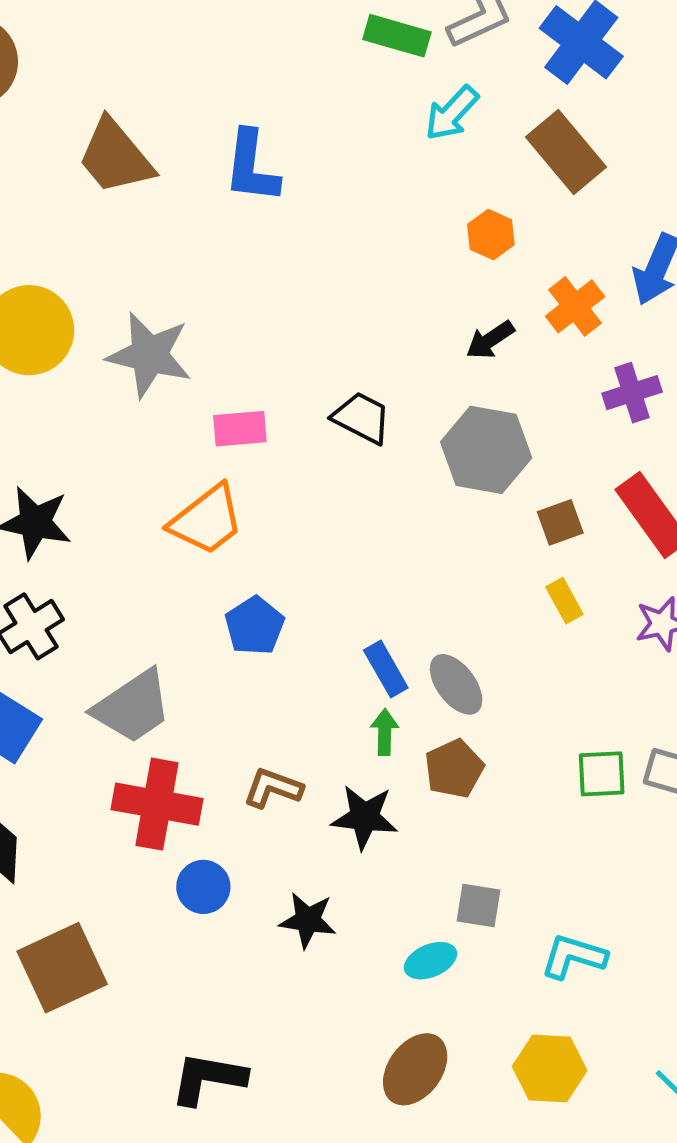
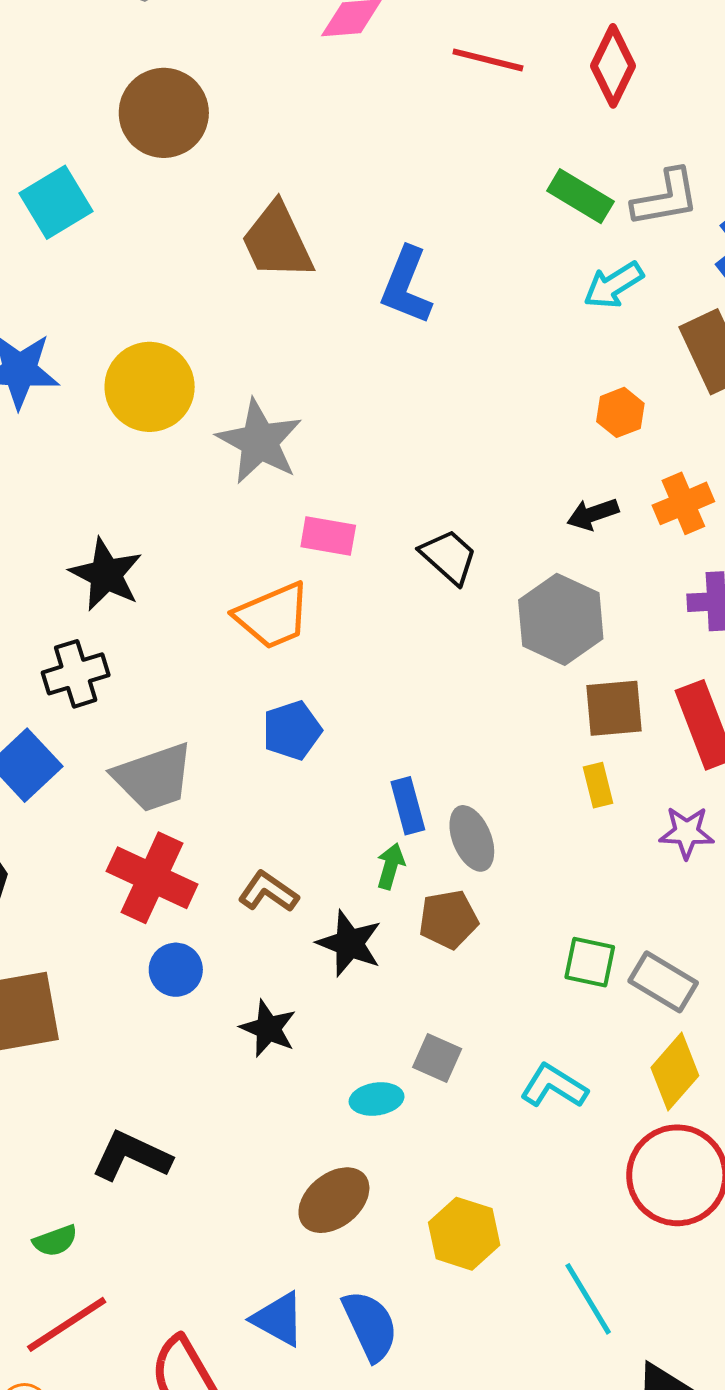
brown square: (560, 522) -> (614, 708), size x1.4
cyan L-shape: (574, 956) -> (554, 1086), moved

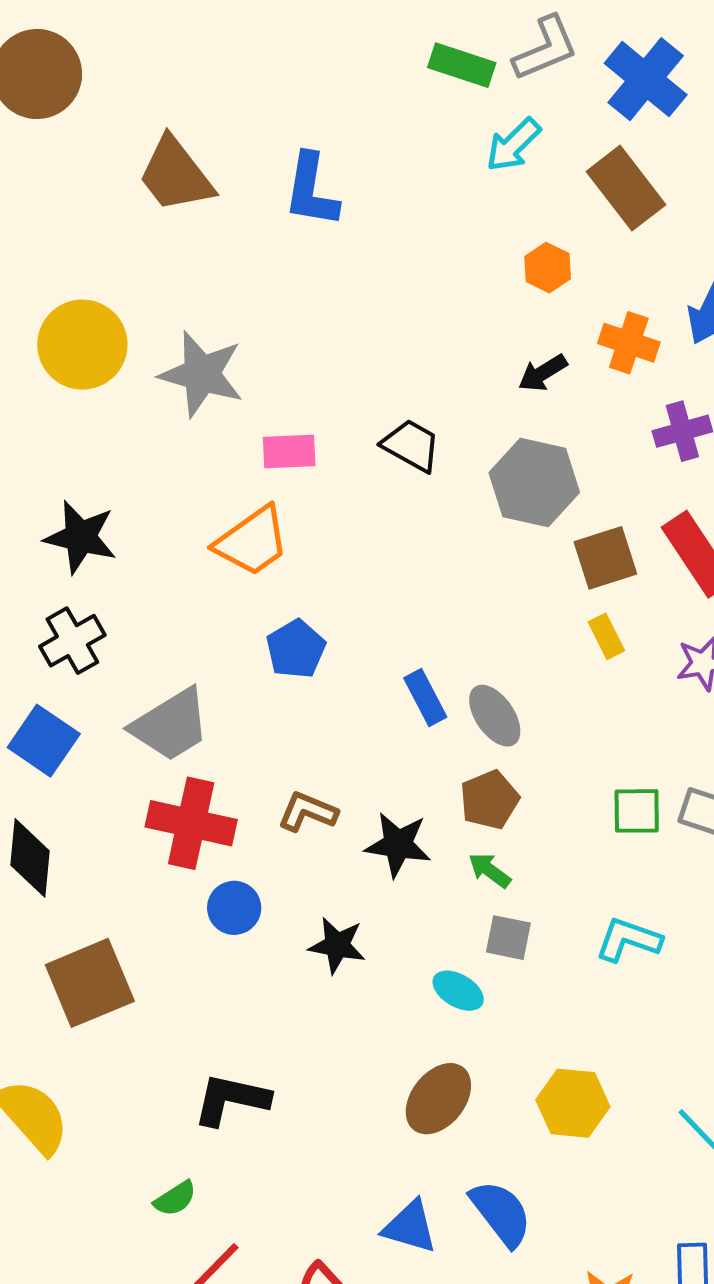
orange cross: (683, 503) -> (629, 343), turned -36
green arrow: (391, 866) -> (490, 870), moved, turned -57
cyan ellipse: (377, 1099) -> (458, 991), turned 51

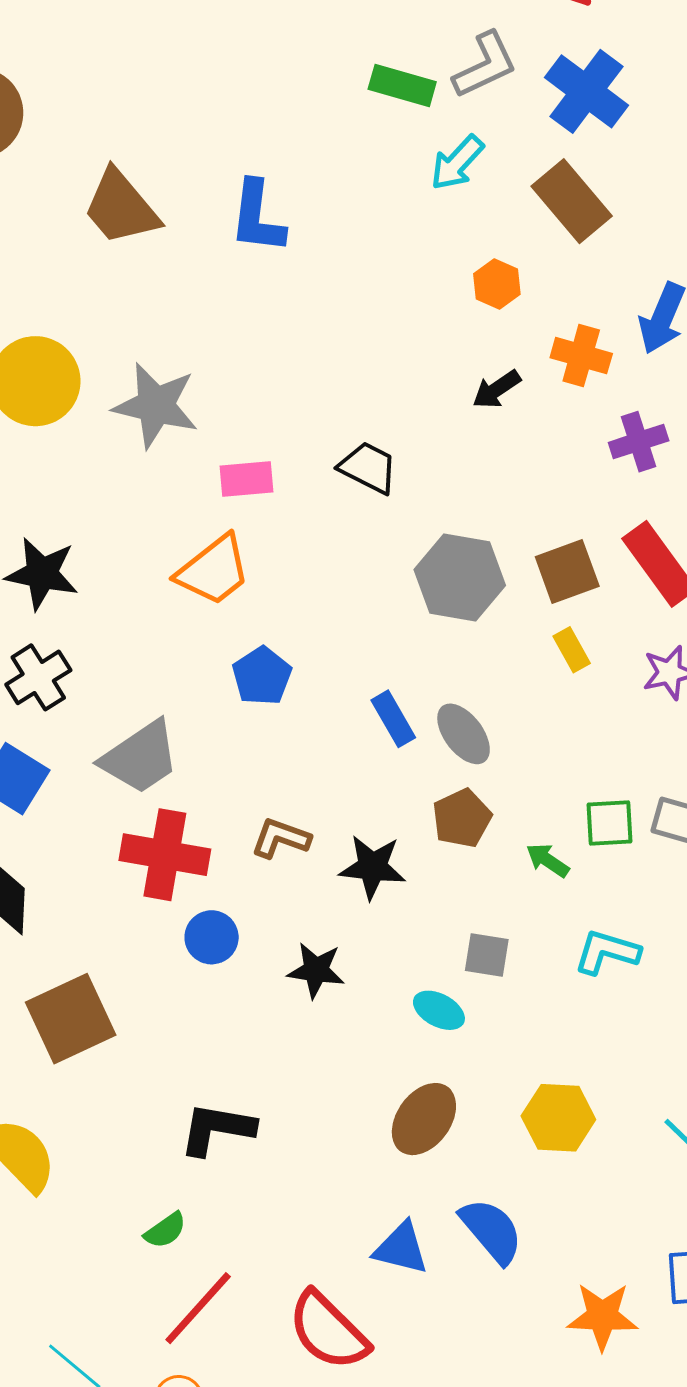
gray hexagon: (534, 483) -> (460, 578), moved
green arrow: (490, 870) -> (548, 860), moved

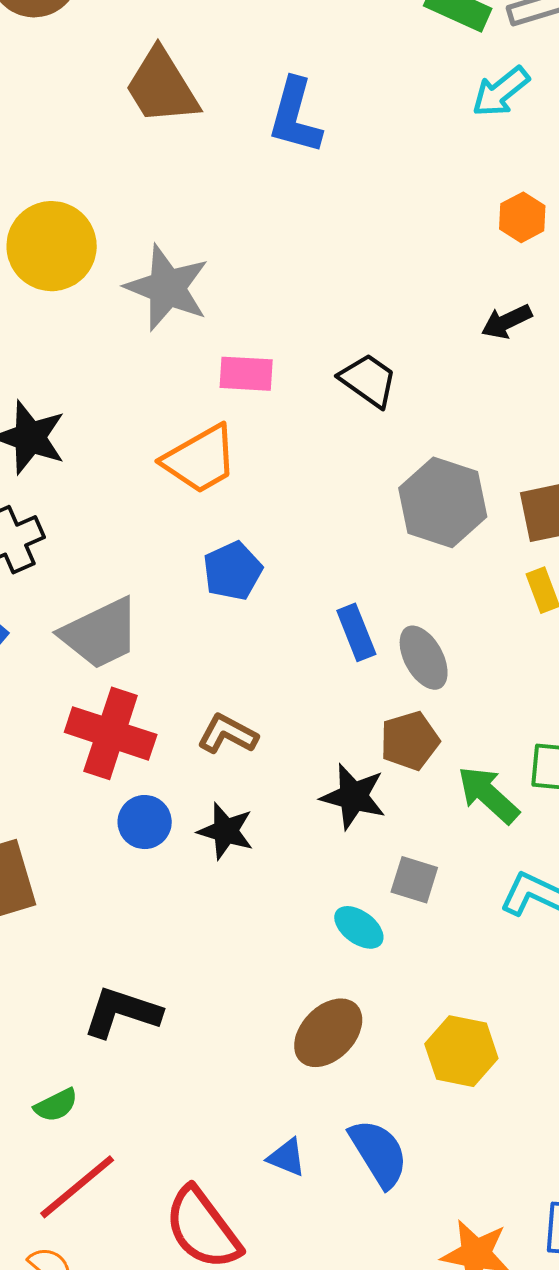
green arrow: (548, 860) -> (488, 795), size x1.5
black star: (372, 867) -> (353, 796), moved
black star: (316, 970) -> (226, 831), moved
blue triangle: (401, 1248) -> (287, 1157), size x0.7

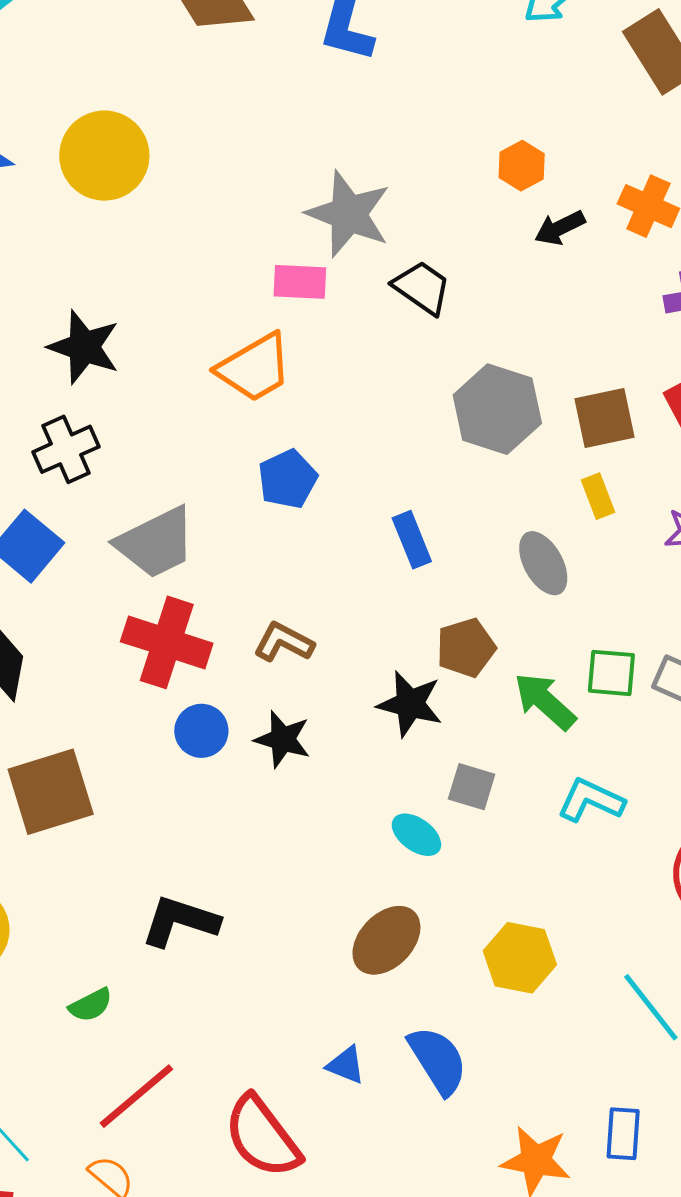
orange hexagon: (522, 217) -> (522, 166), moved
gray star: (167, 288) -> (349, 214), moved
gray ellipse: (424, 658) -> (543, 563), moved
green semicircle: (56, 1105) -> (91, 1005), moved

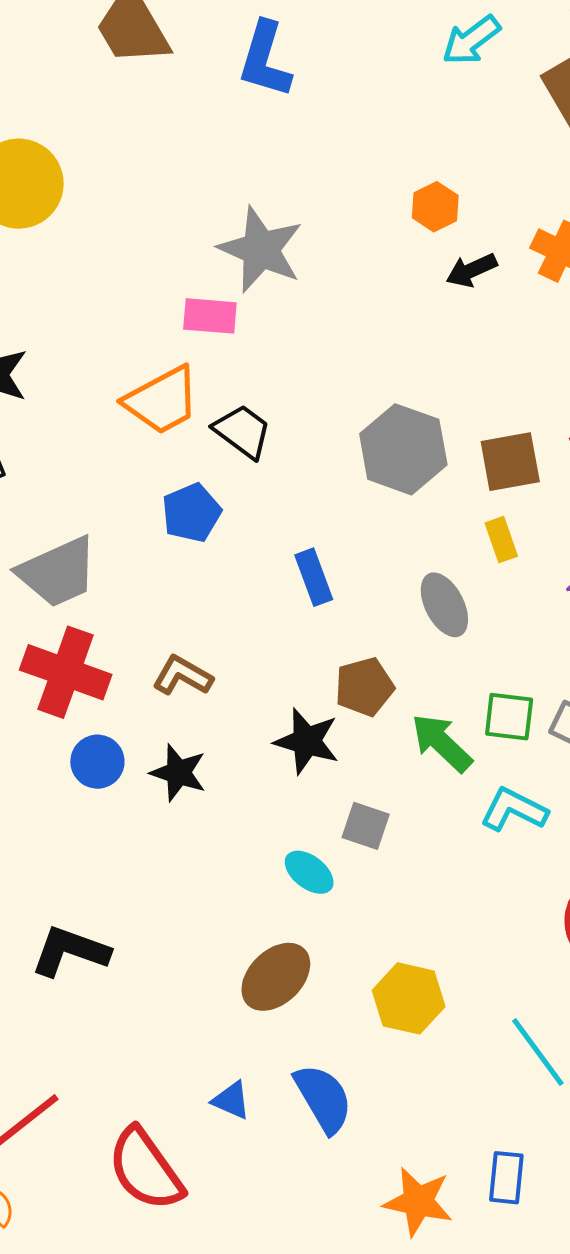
black trapezoid: (422, 287) -> (243, 431), moved
cyan L-shape: (591, 800) -> (514, 810), moved

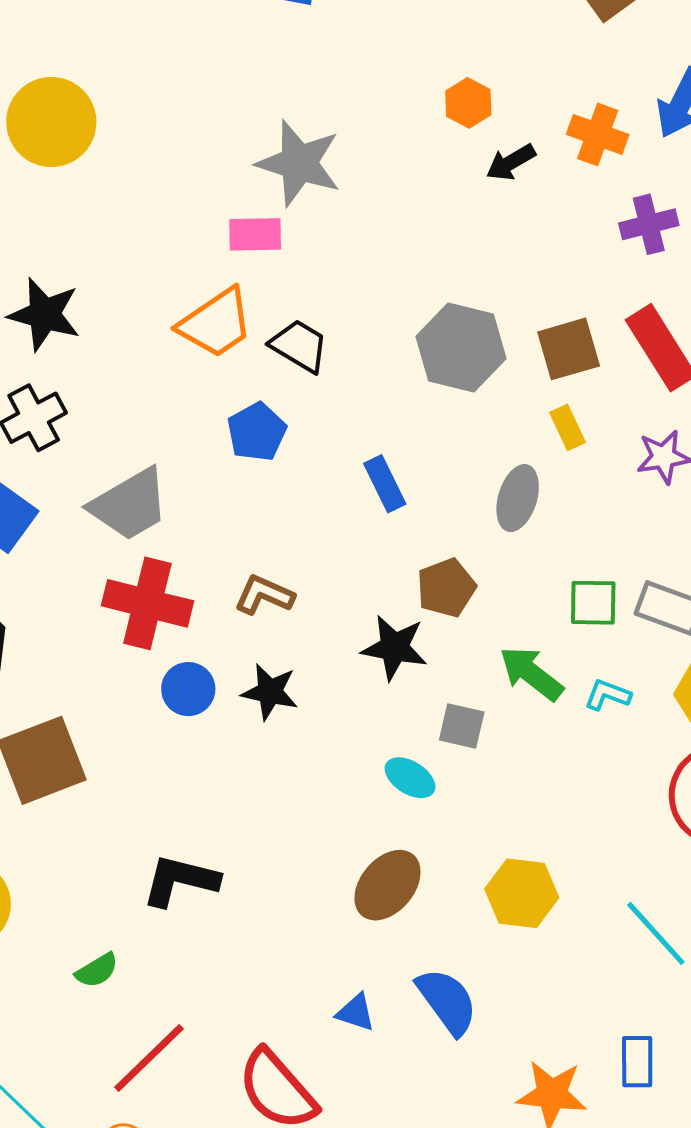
gray ellipse: (444, 605) -> (518, 498), turned 50
green arrow: (442, 743) -> (531, 674), moved
cyan L-shape: (514, 810) -> (607, 695), size x0.7

